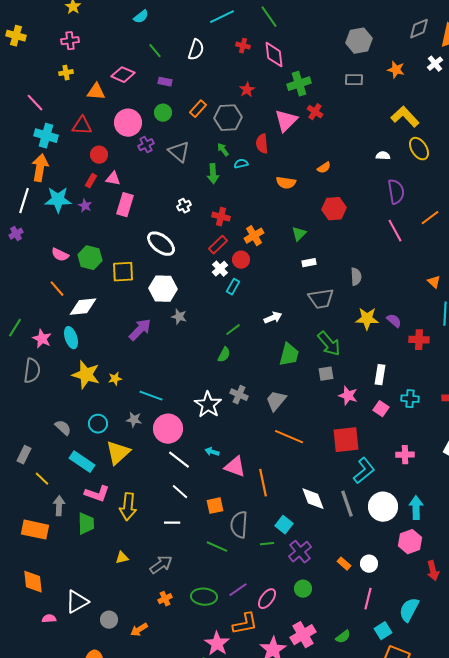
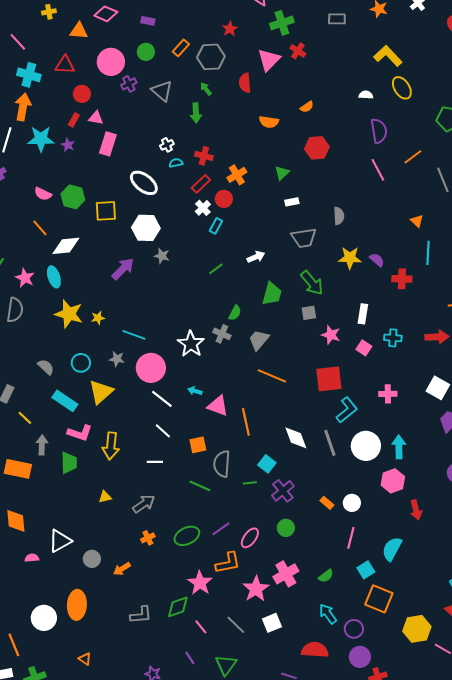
cyan semicircle: (241, 164) -> (176, 163), moved
green semicircle: (224, 355) -> (235, 313), moved
green ellipse: (204, 597) -> (187, 536), turned -30

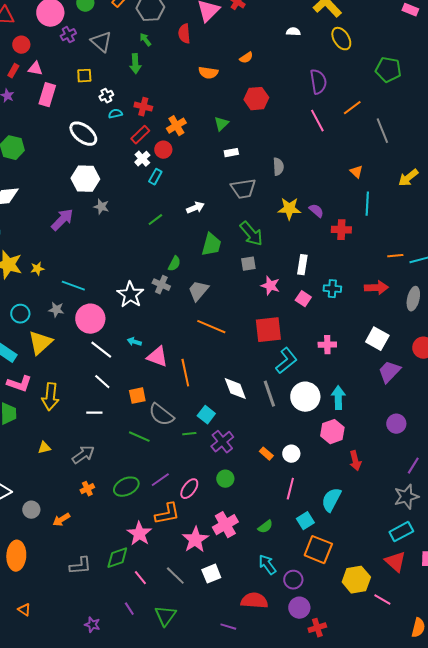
white semicircle: (366, 95) -> (293, 32), moved
yellow square: (106, 211) -> (84, 76), moved, size x0.7
gray semicircle: (222, 464) -> (161, 415), turned -56

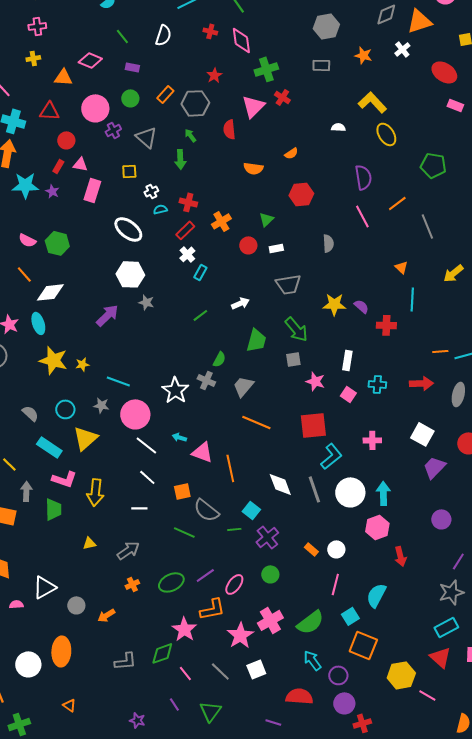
red circle: (163, 150) -> (248, 245), moved
gray semicircle: (278, 167) -> (328, 243), moved
green semicircle: (265, 527) -> (310, 622), size x1.8

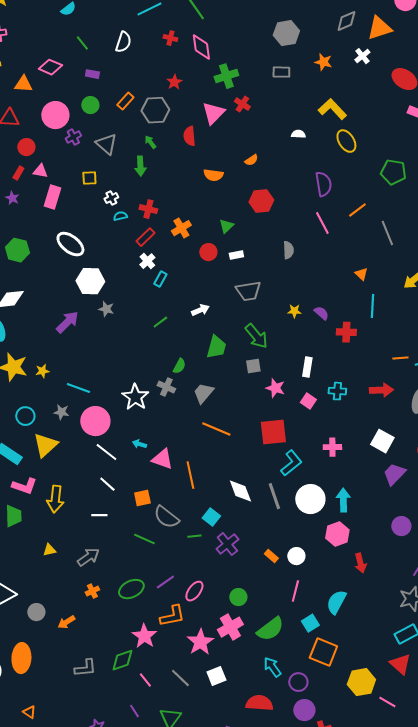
white ellipse: (128, 229) -> (70, 244), moved
yellow star: (334, 304) -> (294, 311), size x0.6
green circle: (270, 574) -> (238, 597), moved

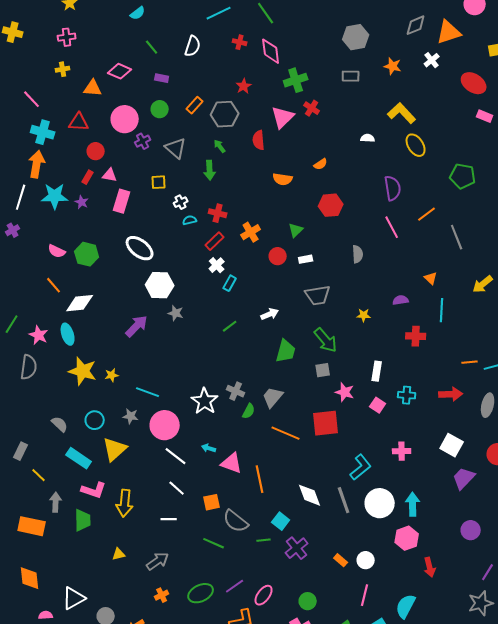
purple semicircle: (321, 313) -> (401, 300), moved, turned -49
green semicircle: (179, 366) -> (249, 411), moved
red square: (273, 432) -> (326, 423), moved

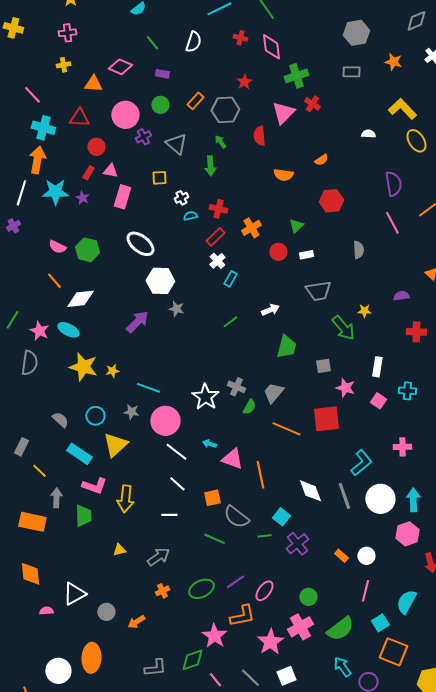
cyan ellipse: (68, 334) -> (68, 330), turned -45
green arrow: (326, 340) -> (343, 328), moved

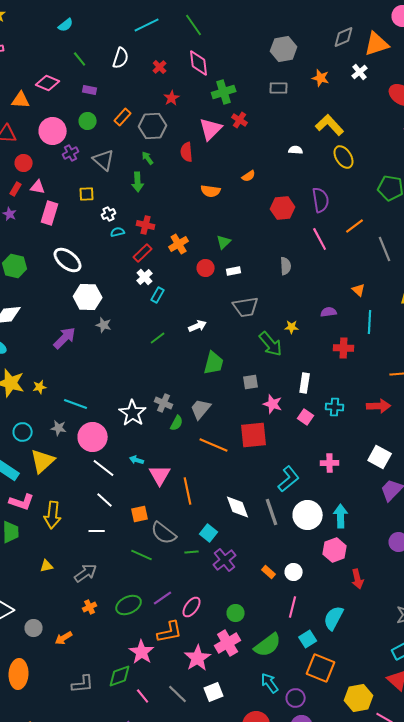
red cross: (240, 38) -> (160, 67), moved, turned 32
red hexagon: (331, 201) -> (283, 208), moved
pink triangle: (232, 459) -> (160, 475), turned 40

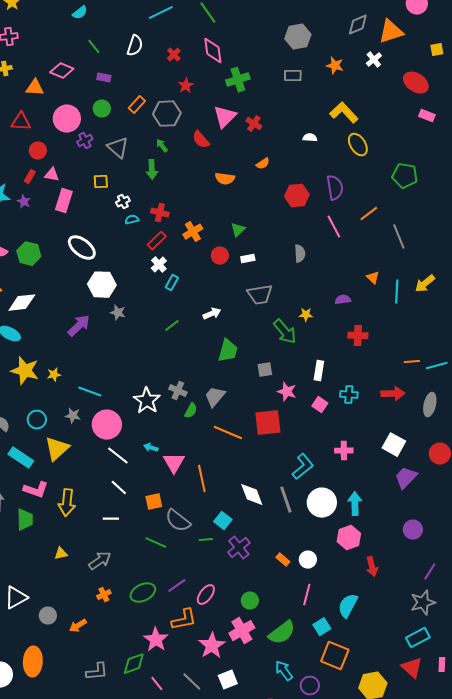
red cross: (240, 120) -> (254, 124), moved
red semicircle: (187, 152) -> (201, 140), turned -36
cyan line: (370, 322) -> (397, 292), moved

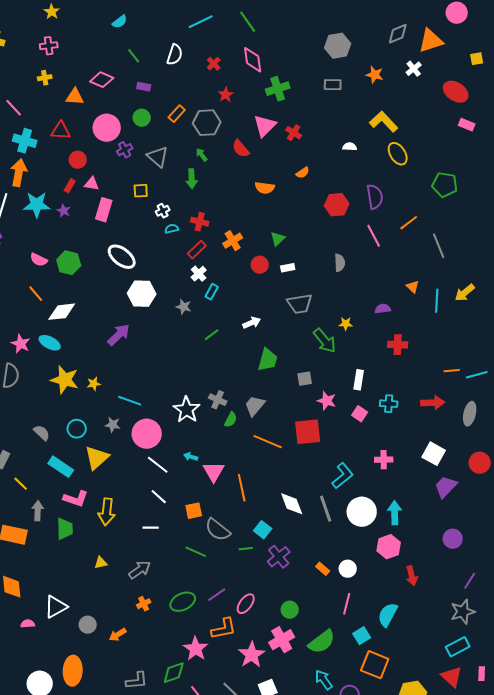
gray star: (118, 313) -> (184, 307), moved

